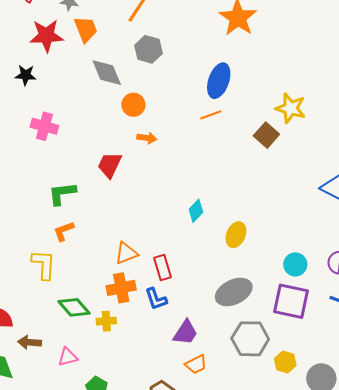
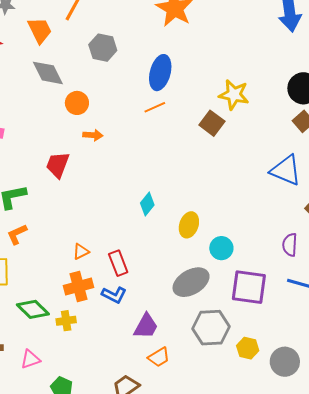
orange trapezoid: (86, 29) -> (40, 30), moved
gray hexagon: (148, 49) -> (103, 48), moved
orange triangle: (126, 253) -> (81, 252), size x0.7
cyan circle: (295, 264) -> (221, 248), moved
blue L-shape: (156, 299) -> (114, 295), turned -40

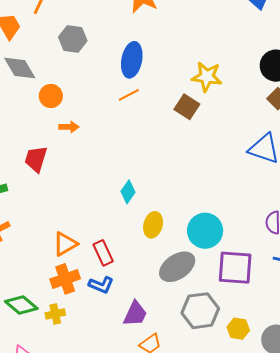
yellow ellipse: (189, 225) -> (153, 225), moved
cyan circle: (221, 248) -> (205, 231), size x1.5
orange triangle: (81, 252) -> (65, 244), size x1.5

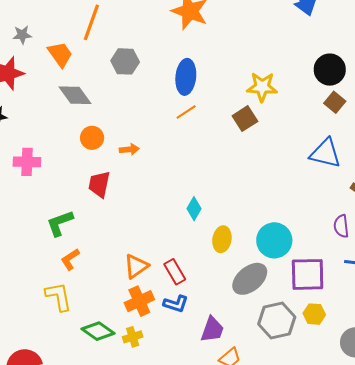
orange circle: (51, 96) -> (92, 138), moved
brown square: (187, 107) -> (245, 119), turned 30
yellow hexagon: (238, 329) -> (314, 314), moved

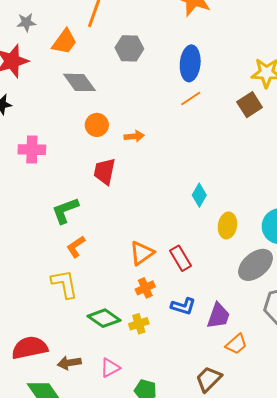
orange trapezoid: (60, 54) -> (64, 42), turned 72
orange cross: (139, 301) -> (145, 288), size x0.7
blue L-shape: (176, 304) -> (183, 306), moved

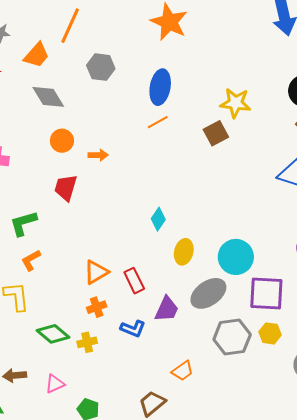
purple trapezoid: (218, 316) -> (167, 309), moved

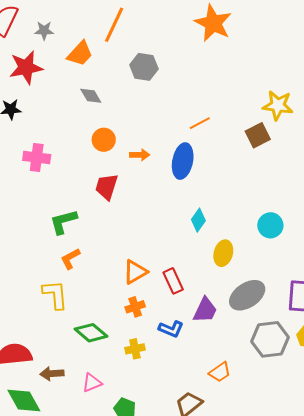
blue ellipse: (160, 87) -> (183, 161), moved
gray diamond: (48, 97) -> (91, 96), size x0.7
cyan circle: (236, 257) -> (270, 225), moved, size x0.7
yellow cross: (87, 342) -> (135, 349), moved

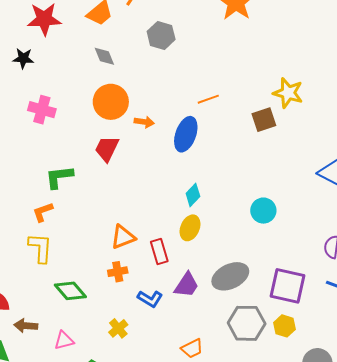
orange circle: (104, 140) -> (111, 102), size x1.5
yellow ellipse: (223, 253) -> (190, 228), moved
orange L-shape: (70, 259) -> (43, 212), moved
yellow cross: (135, 349) -> (118, 328), moved, turned -36

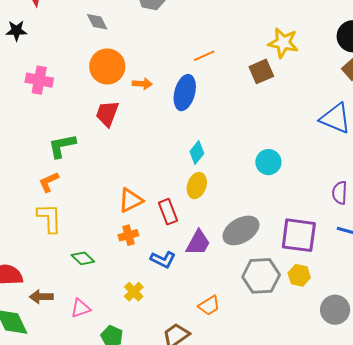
green diamond: (70, 291) -> (83, 258), size x0.7

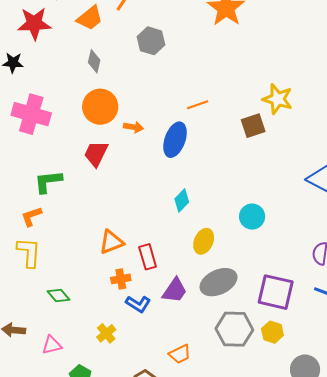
gray diamond: (97, 22) -> (94, 61), turned 35
pink cross: (39, 80) -> (31, 114), size x1.4
yellow ellipse: (197, 186) -> (204, 241), moved
orange cross: (128, 235) -> (121, 279), moved

